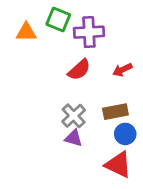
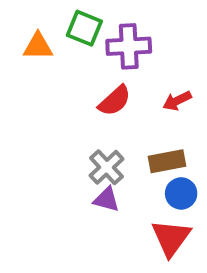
red triangle: (118, 165) -> (171, 238), turned 40

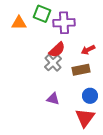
brown rectangle: (167, 161) -> (81, 70), moved
gray cross: (107, 167) -> (53, 63), moved

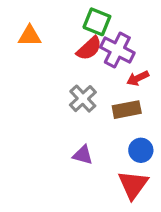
green square: (42, 14) -> (97, 22), moved
purple cross: (64, 23) -> (117, 50), moved, turned 30
red semicircle: (57, 50) -> (89, 48), moved

